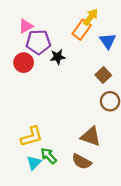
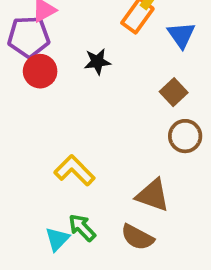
purple pentagon: (38, 42) -> (29, 37), moved
yellow L-shape: (32, 137) -> (74, 170), moved, turned -120

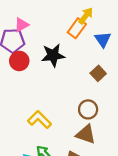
black star: (97, 62) -> (53, 55), size x1.5
brown circle: (185, 136) -> (88, 109), moved

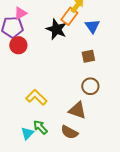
black star: (53, 55) -> (56, 29), moved, turned 30
brown square: (98, 73) -> (88, 56), turned 32
brown circle: (88, 109) -> (90, 86), moved

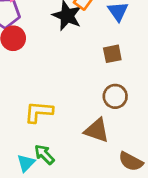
yellow L-shape: (36, 97) -> (39, 112), turned -40
brown semicircle: (69, 132) -> (131, 162), moved

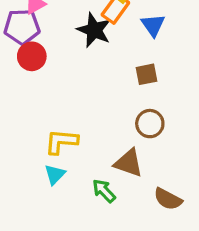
green arrow: (44, 154) -> (104, 191), moved
cyan triangle: (26, 163) -> (55, 174), moved

